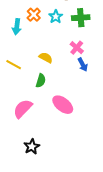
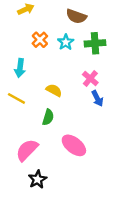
cyan arrow: (17, 27) -> (20, 68), moved
black star: (32, 147) -> (38, 179), moved

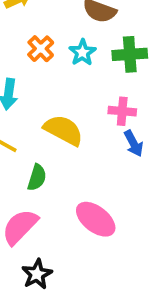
pink cross: (90, 78) -> (122, 111), turned -35
yellow semicircle: (54, 90) -> (63, 130), size x1.5
green semicircle: (48, 117) -> (37, 178), moved

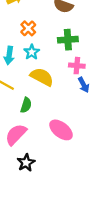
cyan star: (82, 52) -> (32, 52), moved
green cross: (130, 54) -> (68, 40), moved

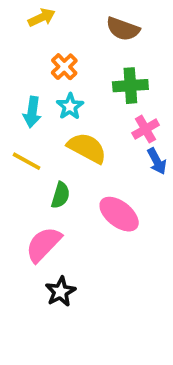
pink cross: (77, 66) -> (146, 129), turned -35
pink ellipse: (61, 130) -> (119, 214), moved

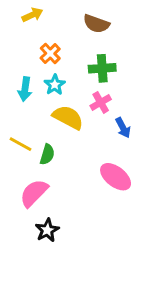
pink cross: (146, 129) -> (101, 102), moved
yellow line: (26, 161) -> (20, 144), moved
pink ellipse: (119, 214) -> (116, 177), moved

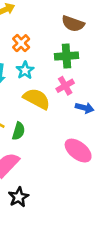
brown semicircle: (96, 24) -> (73, 24), moved
blue arrow: (123, 128) -> (85, 108), turned -48

